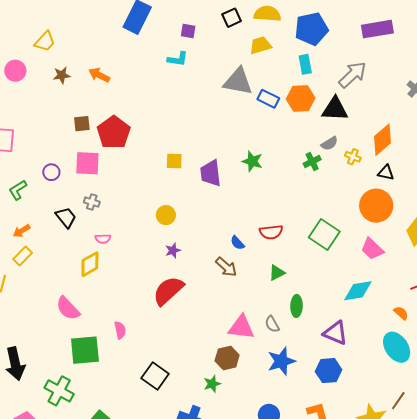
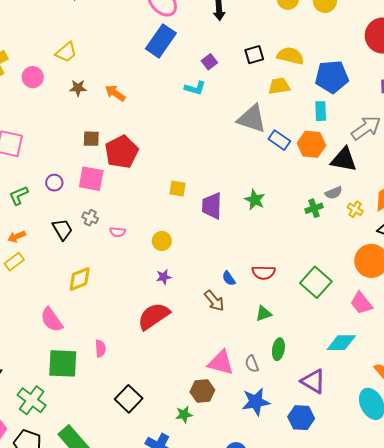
purple square: (188, 31) -> (209, 62), turned 35
pink semicircle: (103, 239) -> (118, 232), moved

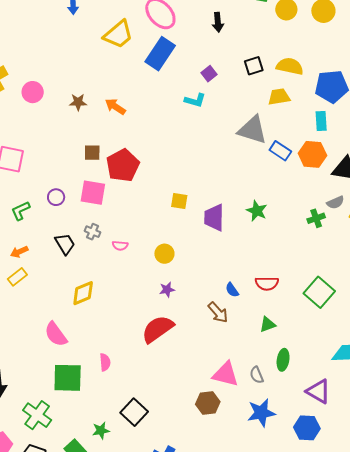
yellow trapezoid: (66, 52) -> (118, 34), moved, size x1.4
green star: (184, 414) -> (101, 431), moved

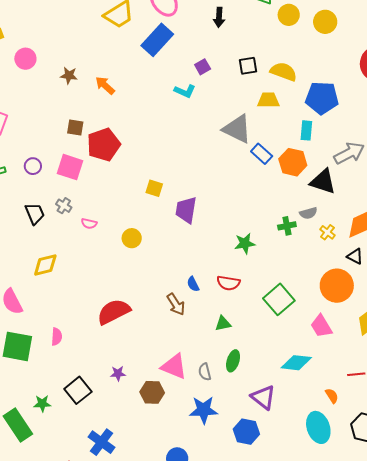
green star: (257, 211) -> (245, 243), moved, turned 30
purple star: (167, 290) -> (118, 374), moved

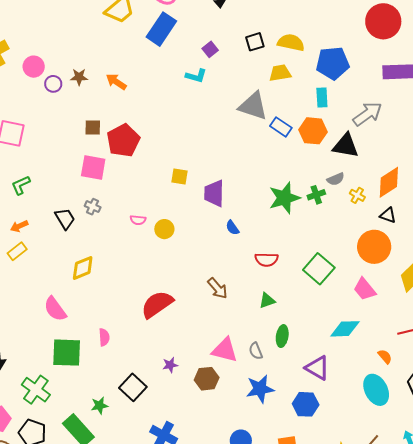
purple circle: (33, 166) -> (53, 84), moved
pink semicircle: (89, 223) -> (138, 220), moved
green star: (245, 243) -> (284, 198), moved, size x1.5
blue semicircle: (193, 284) -> (232, 228), moved

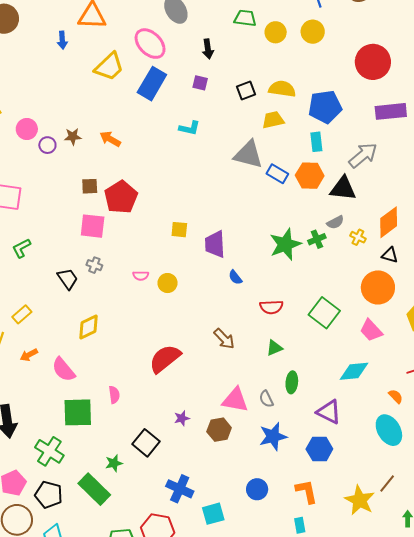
purple square: (210, 49) -> (200, 83), moved, turned -35
orange arrow: (19, 226) -> (29, 355), moved

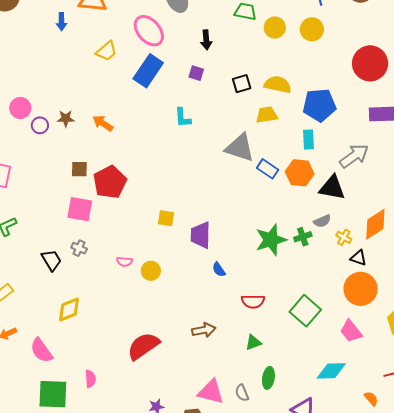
yellow trapezoid: (109, 67) -> (107, 51), size x0.7
cyan L-shape: (189, 128) -> (183, 118), turned 70
black triangle: (390, 255) -> (359, 258), moved
brown arrow: (224, 339) -> (204, 330), turned -60

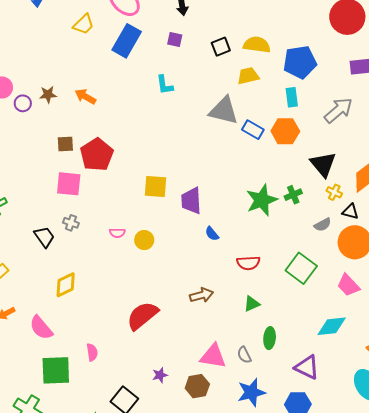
black triangle: (332, 188) -> (323, 164), moved, turned 44
yellow square: (166, 218) -> (156, 186), size x1.4
gray semicircle: (322, 221) -> (323, 225), moved

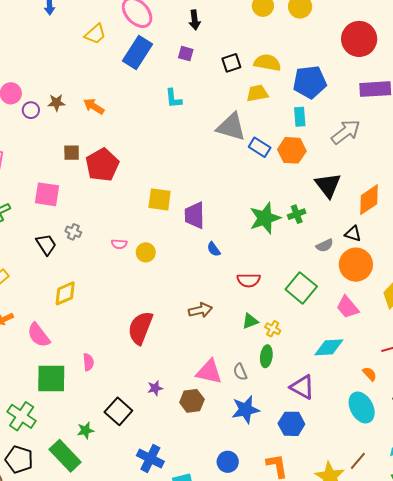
pink square: (69, 184) -> (47, 194), moved
yellow cross: (334, 192) -> (273, 329), moved
red semicircle: (142, 316) -> (140, 328), turned -32

